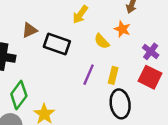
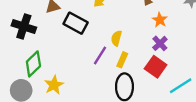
orange star: (122, 29) -> (160, 20), moved
yellow semicircle: (102, 41) -> (116, 38), moved, turned 48

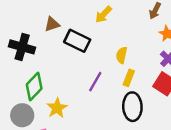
purple line: (100, 56) -> (95, 82), moved

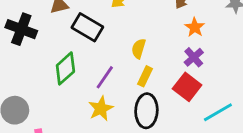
green diamond: (34, 86) -> (65, 68), moved
yellow star: (57, 108) -> (101, 109), moved

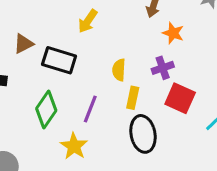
purple cross: (194, 57) -> (163, 68), moved, turned 36
yellow star: (101, 109) -> (74, 146), moved

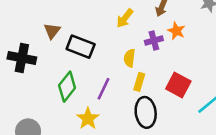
yellow arrow: (88, 21) -> (125, 18), moved
brown triangle: (23, 44) -> (52, 31), turned -30
purple cross: (163, 68) -> (154, 40), moved

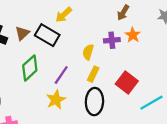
yellow arrow: (125, 18) -> (64, 15), moved
brown triangle: (52, 31) -> (22, 33), moved
yellow star: (88, 119) -> (56, 100), moved

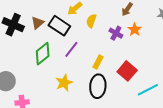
purple cross: (112, 40) -> (116, 33), turned 32
yellow semicircle: (88, 52) -> (91, 21), moved
purple line: (61, 75) -> (71, 49), moved

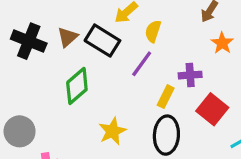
purple cross: (116, 33) -> (190, 75), moved, turned -32
purple line: (71, 49) -> (142, 64), moved

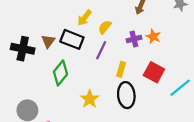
yellow semicircle: (153, 31) -> (105, 27), turned 32
orange star: (222, 43) -> (153, 36), moved
purple cross: (190, 75) -> (134, 39), moved

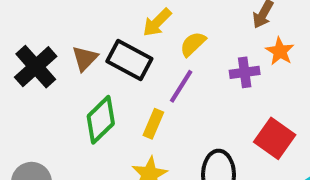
orange star: (153, 36) -> (280, 51), moved
black cross: (23, 49) -> (36, 67), turned 30
yellow rectangle: (121, 69) -> (153, 124), moved

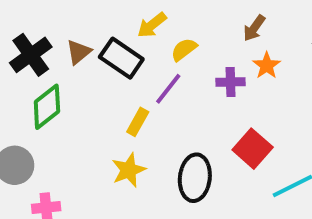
green diamond: (101, 120) -> (47, 107), moved

